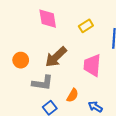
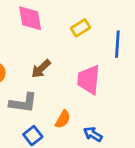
brown arrow: (56, 57) -> (41, 69), size x0.7

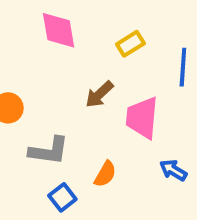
brown arrow: (41, 69) -> (99, 94), moved
blue arrow: (93, 134) -> (173, 170), moved

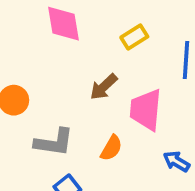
orange semicircle: (105, 174) -> (111, 148), moved

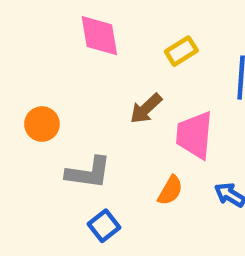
orange semicircle: (111, 148) -> (170, 190), moved

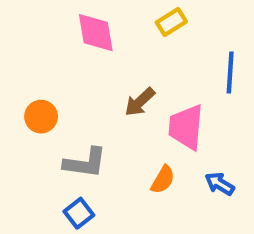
yellow rectangle: (181, 51) -> (171, 22), moved
blue square: (104, 226) -> (79, 213), moved

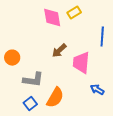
pink diamond: (96, 33) -> (52, 18), moved
orange semicircle: (163, 180) -> (55, 98), moved, size x1.5

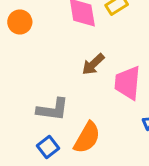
orange circle: (12, 58) -> (20, 22), moved

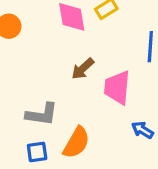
blue square: (48, 147) -> (37, 152), turned 30

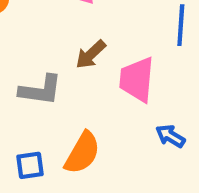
gray L-shape: (42, 114) -> (41, 90), moved

